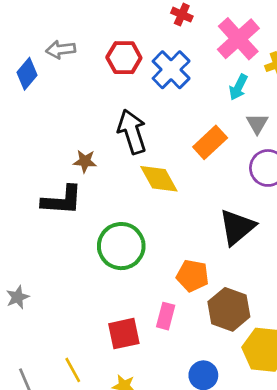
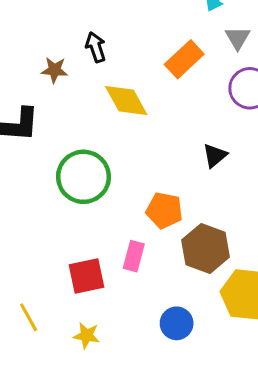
black arrow: (132, 132) -> (96, 47), size x0.6
brown star: (85, 161) -> (54, 70), moved
black triangle: (237, 227) -> (215, 155), size x0.6

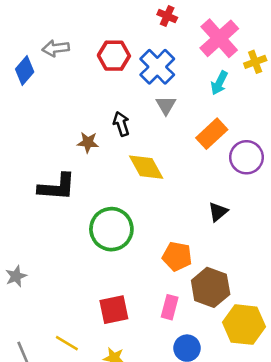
gray triangle: (238, 38) -> (166, 105), moved
orange rectangle: (184, 59) -> (212, 134), moved
pink rectangle: (134, 256) -> (170, 307), moved
yellow line: (29, 317) -> (67, 343), turned -30

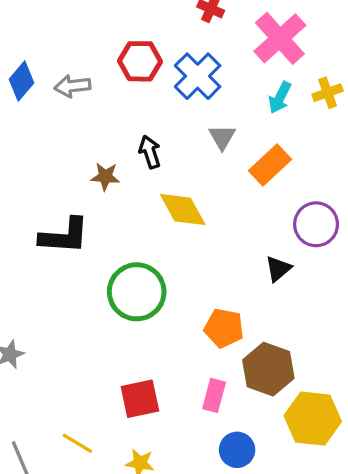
gray arrow: (56, 48) -> (72, 86), moved
yellow cross: (255, 62) -> (328, 93), moved
gray triangle: (166, 105) -> (222, 137), moved
purple circle: (246, 157) -> (316, 224), moved

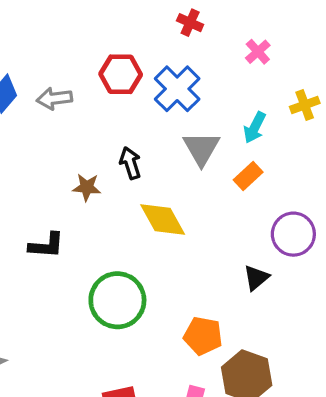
pink cross: (280, 38) -> (258, 52), size x0.5
cyan arrow: (280, 98) -> (255, 128), moved
gray triangle: (222, 137) -> (201, 149), size x1.4
orange rectangle: (270, 165) -> (248, 176), size x0.7
black L-shape: (64, 236) -> (46, 245), size x0.7

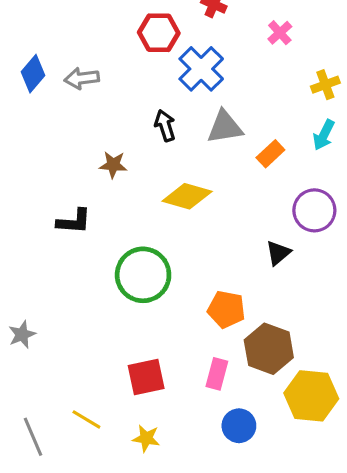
red hexagon: (121, 74) -> (159, 33), moved
cyan arrow: (255, 128) -> (324, 135), moved
gray triangle: (201, 149) -> (225, 127), turned 51
black arrow: (130, 163) -> (165, 125), moved
yellow diamond: (163, 220) -> (187, 196), turned -45

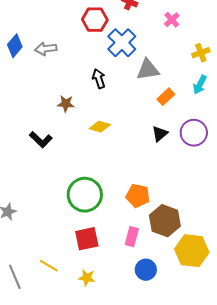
gray triangle: (225, 127) -> (148, 70), moved
yellow diamond: (187, 196) -> (100, 127), moved, size x0.7
black L-shape: (74, 221) -> (41, 140), turned 40
black triangle: (278, 253) -> (160, 134), moved
green circle: (143, 275) -> (85, 195), moved

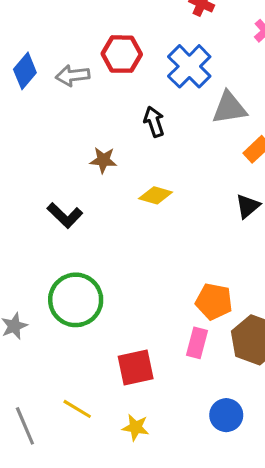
red hexagon: (95, 20) -> (122, 54), moved
green circle: (85, 195) -> (76, 300), moved
pink rectangle: (132, 237) -> (197, 343), moved

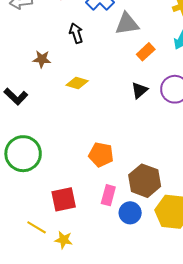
orange pentagon: (214, 301) -> (101, 155), moved
pink rectangle: (197, 343) -> (108, 195), moved
yellow line: (77, 409) -> (37, 227), moved
blue circle: (226, 415) -> (130, 213), moved

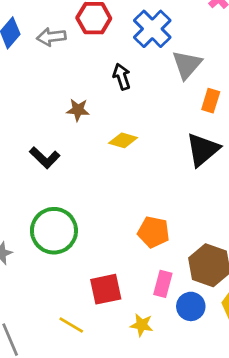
gray triangle: (127, 24) -> (187, 65), turned -40
orange rectangle: (146, 52) -> (211, 101), turned -30
black triangle: (139, 90) -> (203, 150), size x1.6
yellow star: (64, 240) -> (142, 325), moved

